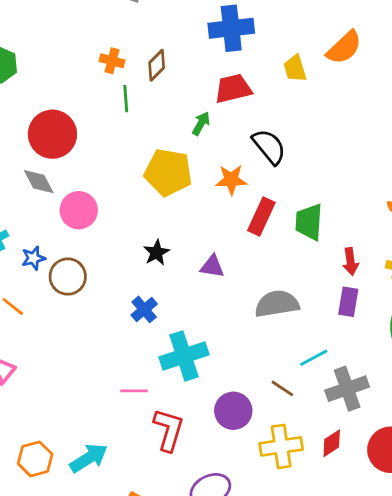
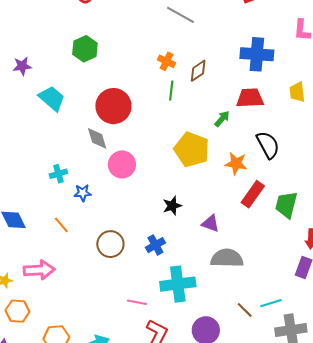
brown circle: (68, 277) -> (110, 244), moved
gray semicircle: (277, 304) -> (227, 258), moved
brown line: (282, 388) -> (245, 310), moved

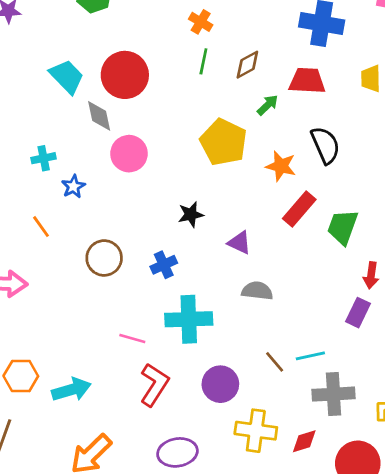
brown diamond: (198, 71) -> (247, 65), moved
cyan trapezoid: (52, 98) -> (67, 77), moved
blue star: (83, 193) -> (73, 187), turned -30
gray semicircle: (227, 258) -> (257, 291), size x0.7

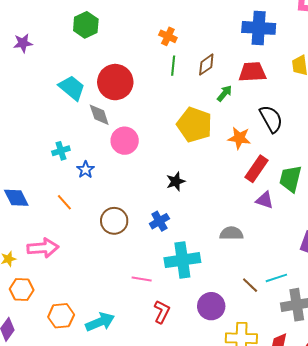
purple triangle: (240, 243) -> (265, 200), moved
red L-shape: (154, 385) -> (162, 312), size x0.7

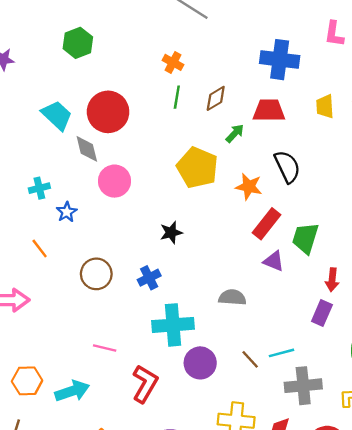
pink line: (142, 279) -> (105, 348), moved
purple circle: (211, 306) -> (200, 363), moved
red L-shape: (162, 312) -> (145, 384), size x1.4

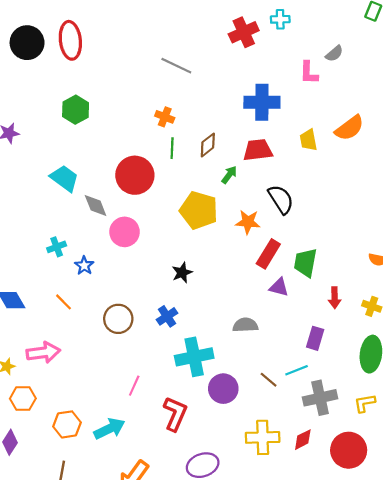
red circle: (108, 112) -> (135, 175), moved
purple rectangle: (322, 313) -> (315, 338), moved
pink line: (105, 348) -> (134, 386), turned -72

